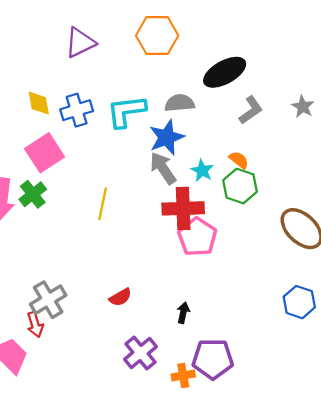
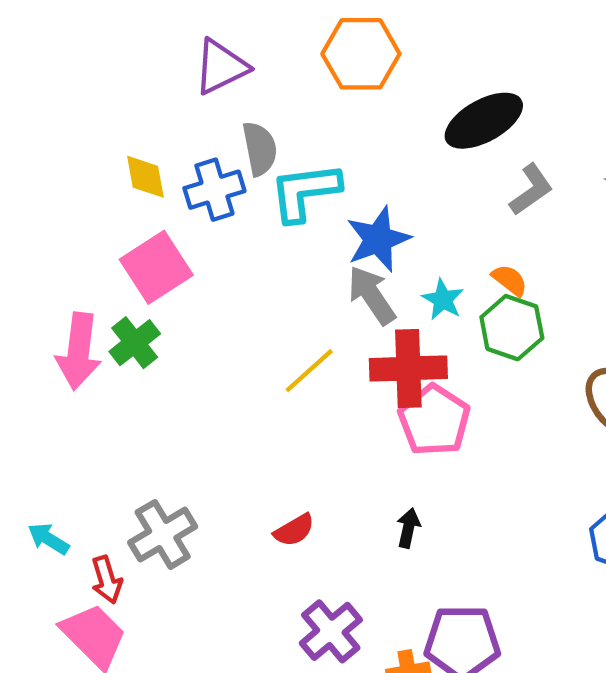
gray semicircle: (180, 103) -> (260, 149), moved, turned 84
yellow line: (103, 204) -> (309, 371), moved, turned 36
black arrow: (183, 313) -> (408, 528), moved
red arrow: (35, 325) -> (107, 580), moved

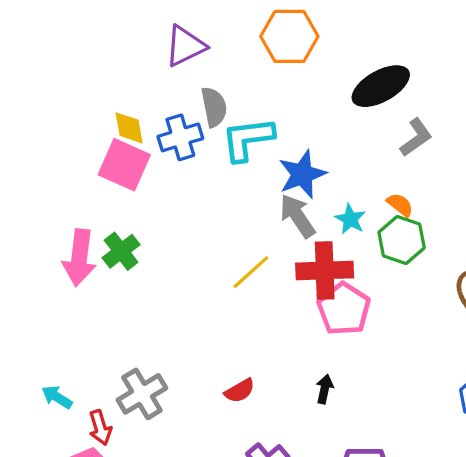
pink square: (156, 267) -> (124, 165), moved, turned -33

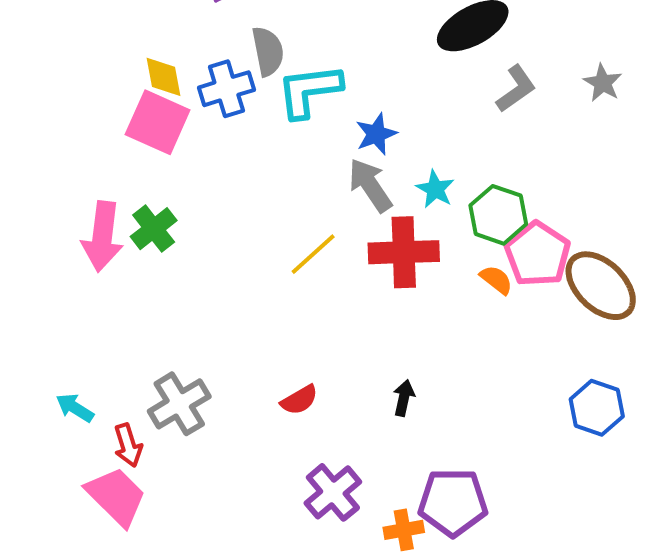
blue star: (302, 174) -> (376, 134), size x0.7
orange semicircle: (400, 205) -> (496, 280), moved
pink pentagon: (344, 309) -> (538, 254), moved

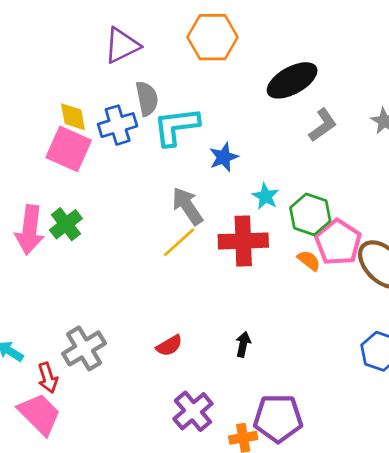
gray arrow: (370, 185) -> (187, 206), moved

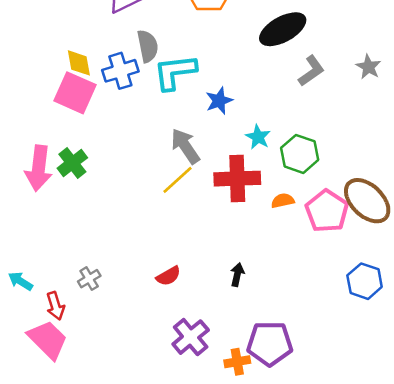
pink pentagon: (338, 242) -> (327, 211), moved
orange semicircle: (309, 260) -> (283, 201), moved, turned -50
gray cross: (84, 348) -> (89, 279), size x0.6

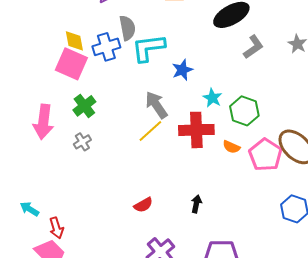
green cross: (72, 163) -> (84, 106), moved
orange semicircle: (283, 201) -> (231, 147), turned -144
gray cross: (89, 279) -> (82, 142), moved

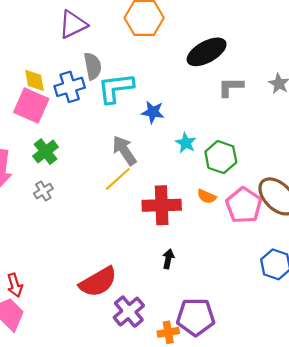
gray L-shape: (253, 47) -> (231, 87), turned -145
blue star: (182, 70) -> (153, 112), turned 30
red cross: (196, 130) -> (162, 205), moved
red semicircle: (143, 205) -> (98, 282), moved, size x1.8

